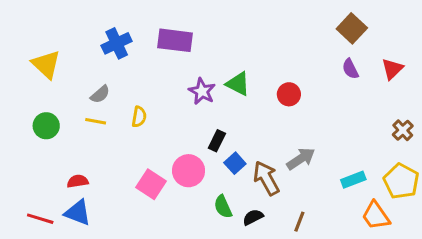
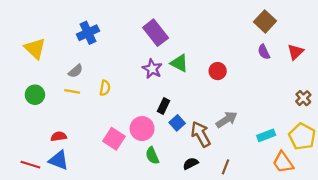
purple rectangle: (175, 40) -> (156, 33), moved, turned 45
green semicircle: (223, 207) -> (152, 156), moved

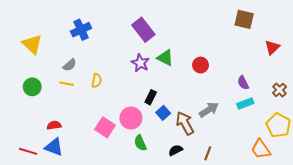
brown square: (265, 21) -> (244, 19), turned -30
purple semicircle: (264, 52) -> (243, 83), moved
cyan rectangle: (266, 135) -> (245, 103), moved

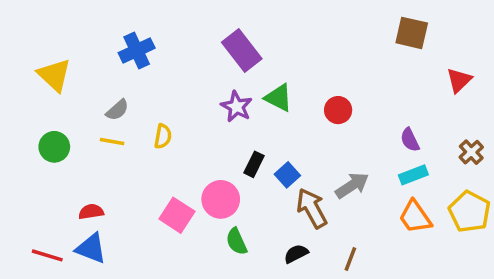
blue square: (163, 113) -> (287, 175), moved
orange trapezoid: (261, 149) -> (415, 217), moved

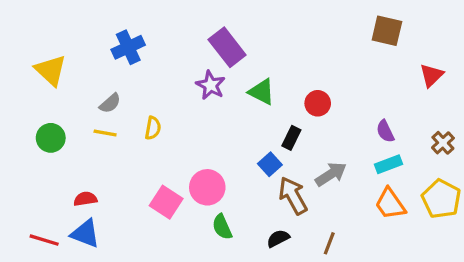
purple star: (236, 107) -> (211, 85), moved
black rectangle: (254, 164) -> (291, 138), moved

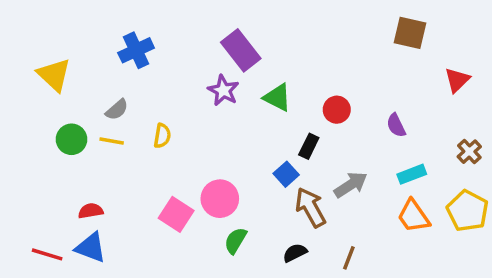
purple semicircle: (385, 131) -> (396, 125), moved
green circle: (51, 138) -> (71, 139), moved
green semicircle: (222, 227) -> (236, 241), turned 55

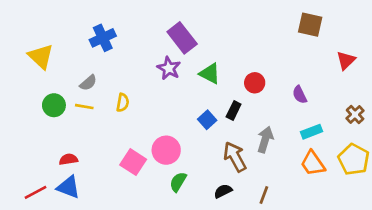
blue square: (286, 174) -> (207, 120), moved
gray arrow: (351, 185) -> (265, 140), turned -40
red line: (47, 254) -> (35, 192), turned -45

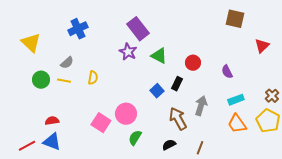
brown cross: (355, 114) -> (272, 96), moved

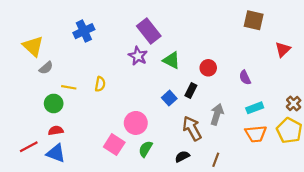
gray semicircle: (67, 63) -> (46, 68), moved
green circle: (41, 80) -> (54, 103), moved
pink square: (101, 123) -> (114, 145), moved
orange trapezoid: (237, 124) -> (256, 134), turned -60
red line: (27, 146) -> (29, 147), moved

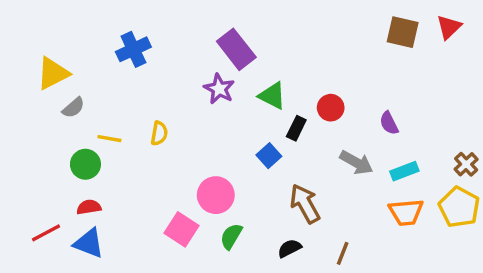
yellow triangle: (33, 46) -> (53, 73), turned 50
red triangle: (283, 49) -> (449, 27), moved
black rectangle: (191, 91) -> (296, 128), moved
gray arrow: (217, 114) -> (356, 163), moved, turned 102

